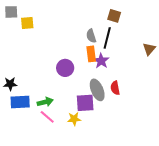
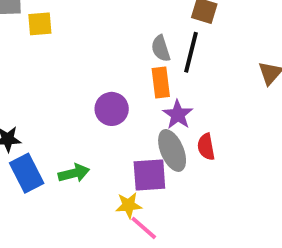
purple star: (101, 61) -> (178, 115), moved
blue rectangle: (20, 102) -> (27, 173), turned 66
pink line: (47, 117) -> (144, 228), moved

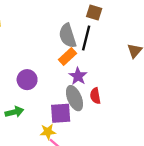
gray semicircle: (161, 48) -> (68, 36), size x1.5
orange rectangle: (161, 82) -> (68, 56), turned 54
purple circle: (112, 109) -> (27, 80), moved

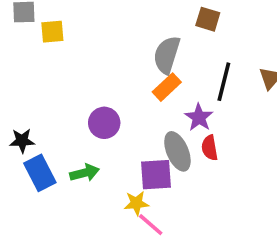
gray semicircle: (68, 36) -> (167, 55), turned 35
black line: (86, 38) -> (224, 82), moved
purple star: (78, 76) -> (199, 117), moved

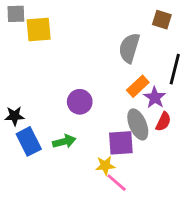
yellow square: (52, 32) -> (39, 30), size x1.4
orange rectangle: (167, 87) -> (138, 86), moved
red semicircle: (210, 148) -> (163, 122), turned -144

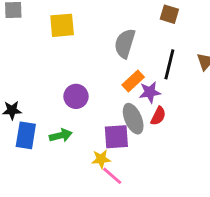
brown square: (162, 20) -> (169, 14), moved
yellow square: (39, 30) -> (62, 25), moved
purple star: (155, 98) -> (150, 92), turned 30
blue rectangle: (29, 141) -> (26, 135), turned 36

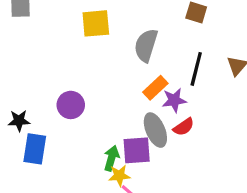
yellow square: (62, 25) -> (96, 23), moved
purple circle: (76, 96) -> (71, 105), moved
red semicircle: (158, 116) -> (184, 127), turned 30
green arrow: (61, 135) -> (111, 158), moved, turned -60

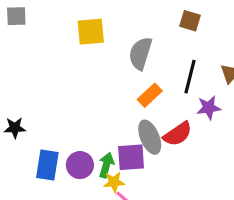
purple star: (174, 100) -> (209, 108), moved
purple circle: (71, 105) -> (80, 165), moved
red semicircle: (184, 127) -> (178, 134), size x1.4
blue rectangle: (35, 149) -> (47, 165), moved

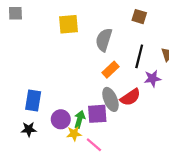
black star: (15, 128) -> (29, 129), moved
blue rectangle: (47, 165) -> (33, 101), moved
yellow star: (114, 182) -> (74, 134), moved

